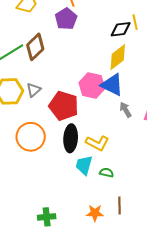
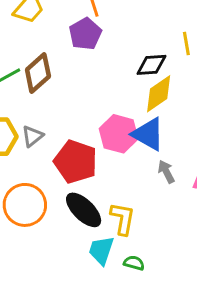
black diamond: (121, 29) -> (151, 65), moved
black ellipse: (71, 138) -> (84, 210), turned -52
yellow L-shape: (97, 143) -> (123, 219), turned -110

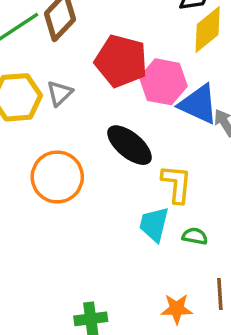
blue triangle: (148, 134) -> (198, 104), moved
red pentagon: (76, 162) -> (121, 61), moved
black ellipse: (84, 210) -> (130, 145), moved

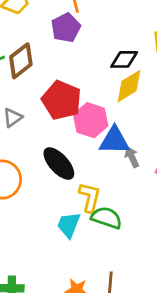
blue triangle: (198, 104) -> (114, 140), turned -32
green semicircle: (195, 236) -> (107, 218), moved, size x1.6

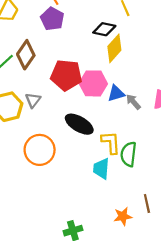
black diamond: (124, 59) -> (104, 29), turned 30
blue triangle: (114, 140) -> (116, 93), size x0.7
green semicircle: (107, 218) -> (129, 154), turned -85

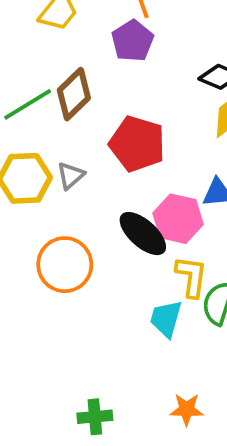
pink hexagon: (93, 83) -> (178, 219), moved

